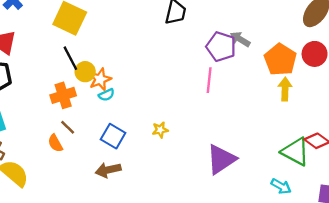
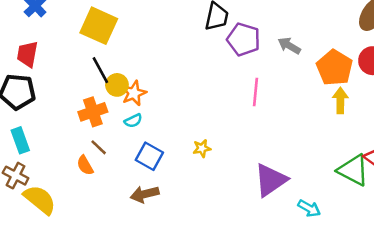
purple pentagon: (221, 47) -> (244, 39), moved
cyan semicircle: (106, 95) -> (133, 121), moved
cyan arrow: (281, 186) -> (309, 208), moved

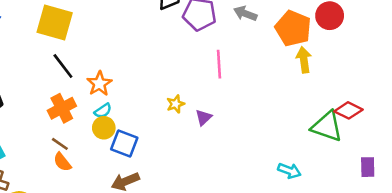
yellow circle: (117, 85) -> (104, 128), moved
brown line: (99, 147) -> (60, 144), moved
yellow star: (202, 148) -> (176, 104), moved
purple triangle: (271, 180) -> (204, 117), moved, size x0.5

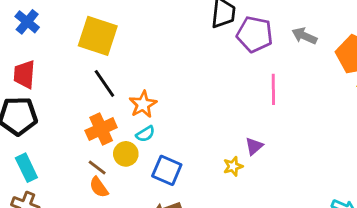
yellow star: (176, 104) -> (233, 166), moved
yellow circle: (104, 128) -> (126, 154), moved

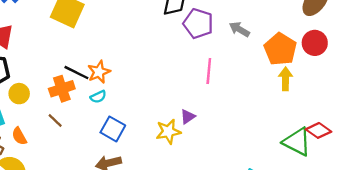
black line: (104, 83) -> (76, 73), moved, turned -35
yellow circle: (126, 154) -> (19, 94), moved
yellow star: (233, 166) -> (168, 132), size x1.5
orange semicircle: (99, 187) -> (19, 136), moved

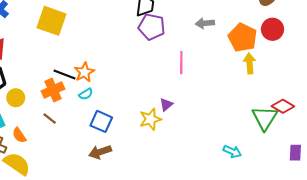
purple pentagon: (198, 23) -> (152, 27), moved
gray arrow: (239, 29) -> (205, 23), turned -30
green triangle: (297, 142) -> (265, 118), turned 40

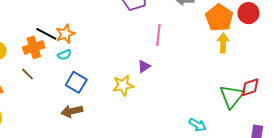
purple triangle: (166, 105) -> (144, 66), moved
red diamond: (283, 106) -> (250, 87), turned -55

